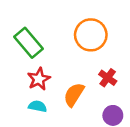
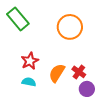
green rectangle: (28, 43) -> (18, 19), moved
red cross: (108, 78) -> (79, 72), moved

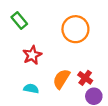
green rectangle: (18, 19) -> (19, 21), size x0.7
red star: (30, 61) -> (32, 55), moved

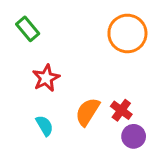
orange circle: (75, 29) -> (127, 33), moved
cyan semicircle: (31, 89) -> (45, 126), turned 48

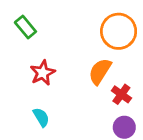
red cross: (121, 110) -> (121, 94), moved
orange semicircle: (88, 112) -> (100, 71), moved

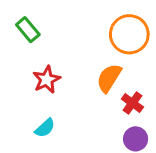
cyan semicircle: (41, 117) -> (45, 128), turned 78

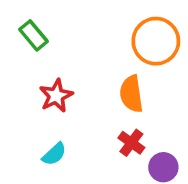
orange semicircle: (109, 78) -> (131, 94), turned -40
red cross: (132, 103) -> (131, 143), moved

